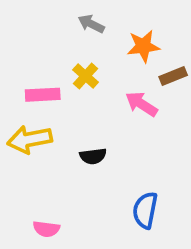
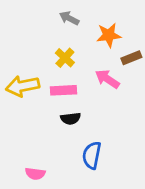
pink rectangle: (43, 95) -> (64, 90), moved
yellow arrow: (30, 139) -> (23, 86), moved
blue semicircle: (145, 210) -> (92, 155), moved

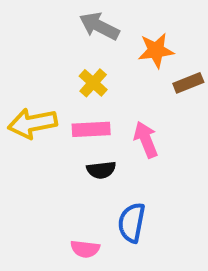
gray arrow: (69, 18) -> (99, 26), size x1.4
pink arrow: (107, 79) -> (146, 140), moved, turned 35
pink semicircle: (35, 174) -> (85, 249), moved

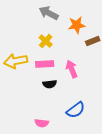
blue semicircle: (132, 223) -> (76, 110), moved, turned -138

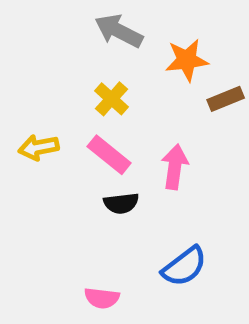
yellow arrow: (16, 61) -> (39, 147), size x0.7
pink rectangle: (45, 64) -> (109, 155), turned 42
pink arrow: (72, 69) -> (175, 167), turned 30

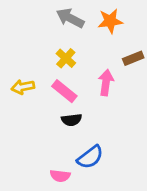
orange star: (187, 60) -> (110, 21), moved
pink arrow: (175, 167) -> (106, 83), moved
blue semicircle: (184, 266) -> (90, 157), moved

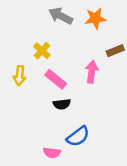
yellow cross: (66, 58) -> (42, 51), moved
yellow arrow: (23, 87) -> (20, 76), turned -72

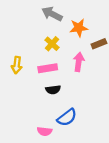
orange star: (95, 18) -> (79, 28), moved
yellow cross: (42, 51) -> (52, 44), moved
pink rectangle: (56, 79) -> (48, 68), turned -48

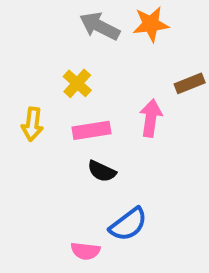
orange star: (79, 28) -> (151, 24), moved
yellow cross: (52, 44) -> (77, 83), moved
black semicircle: (53, 90) -> (102, 171), turned 32

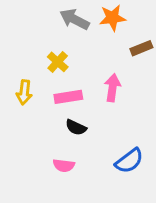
brown rectangle: (190, 83) -> (141, 48), moved
blue semicircle: (128, 224) -> (129, 161), moved
pink semicircle: (85, 251) -> (64, 165), moved

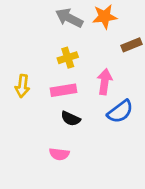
yellow cross: (58, 62) -> (68, 58), moved, turned 30
blue semicircle: (129, 161) -> (120, 112), moved

